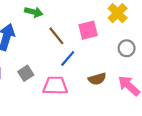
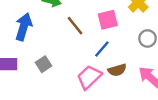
blue line: (68, 58) -> (102, 49), moved
pink trapezoid: (55, 86) -> (89, 77), moved, turned -45

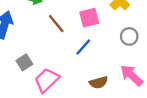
brown semicircle: (117, 70) -> (99, 82), moved
pink trapezoid: (89, 77) -> (47, 80), moved

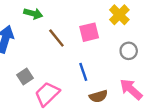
blue line: (83, 47) -> (83, 72), moved, turned -60

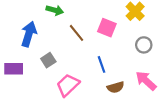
pink square: (89, 32) -> (107, 28), turned 36
gray square: (25, 76) -> (48, 60), moved

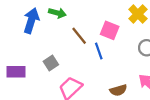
blue arrow: (29, 34) -> (31, 21), moved
blue line: (101, 64) -> (99, 51), moved

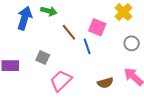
gray square: (51, 63) -> (43, 58), turned -32

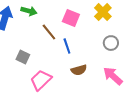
pink square: (97, 27) -> (71, 18), moved
brown semicircle: (105, 83) -> (79, 70), moved

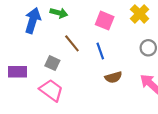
brown line: (49, 32) -> (72, 43), moved
pink trapezoid: (41, 80) -> (51, 90), moved, turned 80

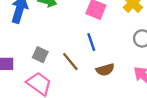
brown line: (72, 43) -> (70, 62), moved

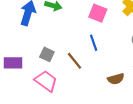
brown semicircle: (105, 70) -> (116, 79), moved

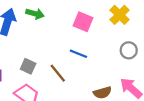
blue line: (94, 43) -> (78, 54), turned -49

